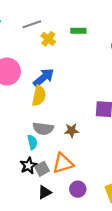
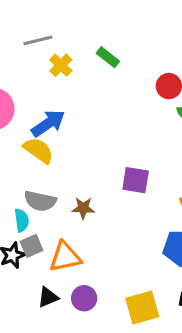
green rectangle: (78, 31) -> (108, 57), turned 32
yellow semicircle: (39, 96) -> (38, 150), turned -72
gray square: (42, 169) -> (32, 246), moved
black triangle: (45, 192) -> (48, 297), moved

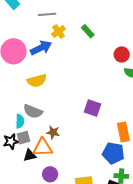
blue arrow: (48, 123) -> (41, 48), moved
yellow semicircle: (38, 150) -> (37, 81), turned 120
brown star: (83, 208) -> (53, 132), moved
black triangle: (48, 297) -> (30, 155), moved

